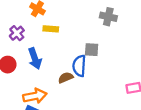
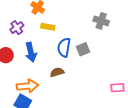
gray square: (92, 50) -> (83, 49), turned -32
blue semicircle: (79, 66) -> (64, 47), moved

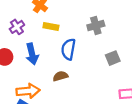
gray cross: (101, 21) -> (96, 25), moved, turned -35
gray square: (83, 49) -> (113, 58), moved

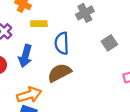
blue arrow: (32, 54) -> (25, 56), turned 40
brown semicircle: (60, 76) -> (59, 73), size x1.5

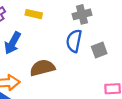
blue semicircle: (62, 43) -> (74, 41), moved

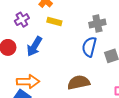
brown semicircle: (42, 68) -> (79, 82), moved

